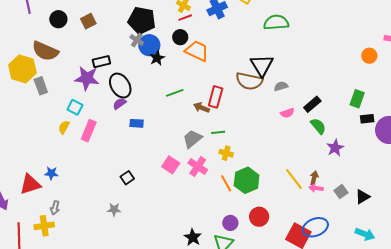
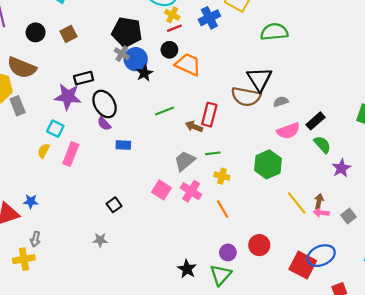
purple semicircle: (119, 104) -> (104, 124), turned -96
pink semicircle: (287, 113) -> (288, 131), size x1.5
green hexagon: (247, 180) -> (268, 164), moved

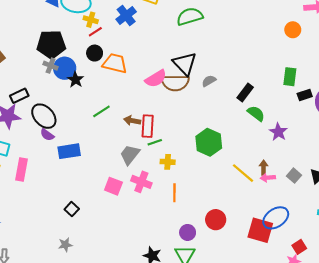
red rectangle: (209, 115) -> (148, 126), moved
pink semicircle: (288, 131) -> (156, 79), moved
blue rectangle: (123, 145) -> (69, 151), size x1.5
orange line: (223, 209) -> (174, 193), turned 42

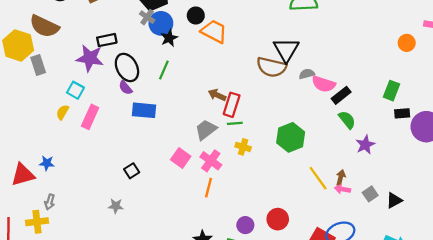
pink semicircle: (156, 79) -> (323, 84), moved, turned 35
green line: (101, 111) -> (164, 70), moved, turned -48
orange line: (174, 193) -> (208, 188), moved

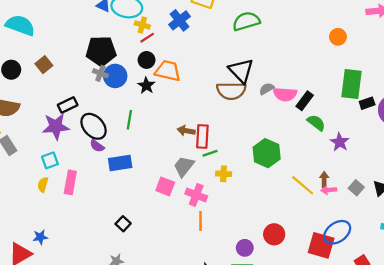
black star: (169, 38) -> (146, 86), moved
orange circle: (407, 43) -> (338, 37), moved
cyan square: (75, 90) -> (50, 160), turned -35
green rectangle: (391, 91) -> (351, 84), size x1.5
pink square: (181, 158) -> (165, 186), moved

